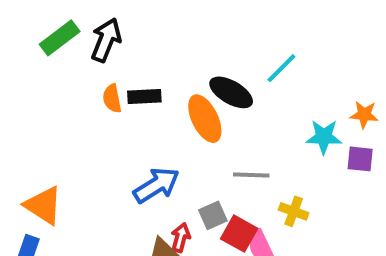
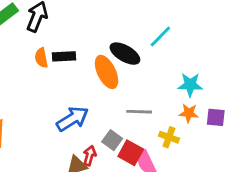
orange star: (364, 115) -> (189, 113), moved
purple square: (360, 159) -> (216, 117), moved
gray square: (213, 215) -> (112, 140), turned -30

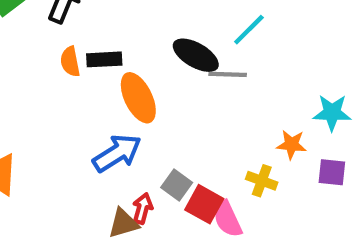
orange ellipse: (107, 72) -> (138, 98), moved
cyan star: (190, 85) -> (332, 113), moved
gray line: (139, 112) -> (228, 74), moved
purple square: (216, 117) -> (332, 172), moved

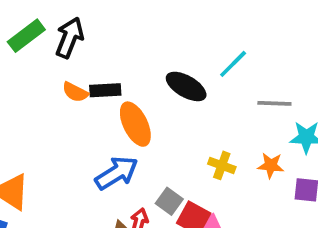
orange semicircle: (70, 62) -> (75, 92), turned -52
gray line: (228, 74) -> (274, 103), moved
yellow cross: (262, 181) -> (222, 165), moved

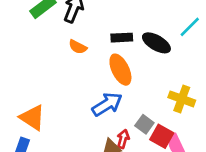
black rectangle: (105, 90) -> (122, 38), moved
yellow cross: (222, 165) -> (182, 99), size x1.4

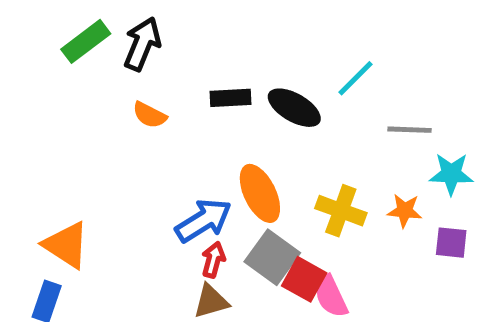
orange ellipse: (120, 70) -> (260, 193), moved
gray square: (144, 124) -> (272, 257), size x1.5
red arrow: (123, 139) -> (213, 260), moved

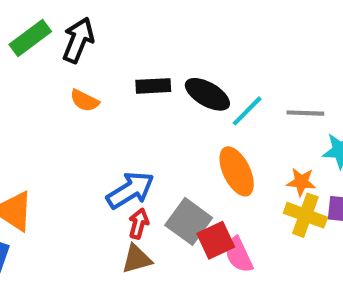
cyan line: (356, 78) -> (247, 111), moved
orange ellipse: (260, 193) -> (237, 171), moved
yellow cross: (341, 211) -> (305, 215), moved
red square: (304, 279) -> (216, 240), turned 36

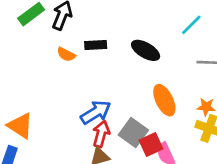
black rectangle: (153, 86) -> (96, 45), moved
cyan line: (247, 111) -> (191, 25), moved
red arrow: (139, 224) -> (101, 134), size x1.4

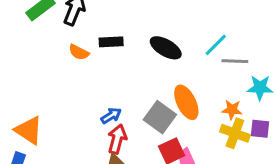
cyan line: (191, 25) -> (216, 45), moved
blue arrow: (96, 112) -> (111, 116), size x0.6
gray square: (133, 132) -> (160, 117), moved

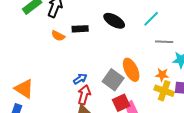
cyan line: (216, 45) -> (151, 19), moved
black ellipse: (166, 48) -> (114, 21), moved

